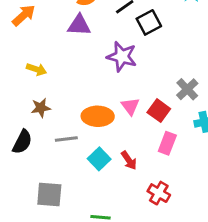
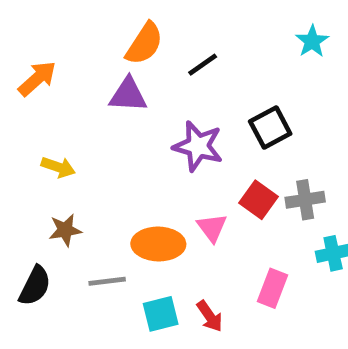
black square: (149, 22) -> (270, 128), moved
gray cross: (187, 89) -> (305, 200), turned 35
red square: (159, 111) -> (259, 200), moved
cyan square: (99, 159) -> (161, 314), turned 30

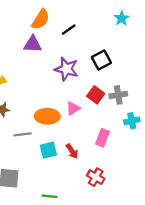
pink triangle: (212, 228) -> (73, 108), turned 35

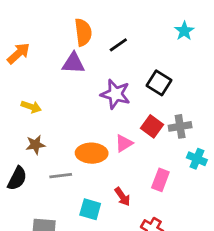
orange semicircle: (41, 19) -> (83, 32), turned -40
black square: (101, 60) -> (159, 83), turned -30
cyan cross: (132, 121) -> (197, 159), turned 35
cyan square: (48, 150) -> (90, 209), moved, turned 30

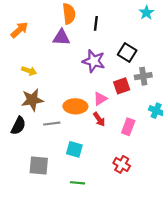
black line: (118, 45) -> (96, 23), turned -48
red square: (152, 126) -> (122, 86), turned 35
gray cross: (180, 126) -> (143, 76), moved
brown star: (35, 145) -> (32, 100), size x1.5
red arrow: (122, 197) -> (99, 119), moved

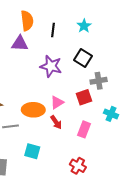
cyan star: (146, 13) -> (84, 26), moved
red square: (122, 86) -> (84, 97), moved

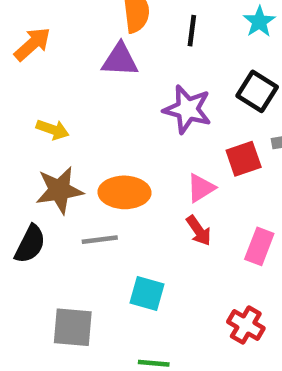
red square: (84, 97) -> (244, 159), moved
orange ellipse: (33, 110) -> (124, 192), moved

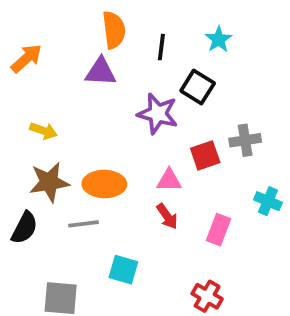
black square: (257, 91) -> (198, 87), moved
pink triangle: (201, 188) -> (169, 180), turned 32

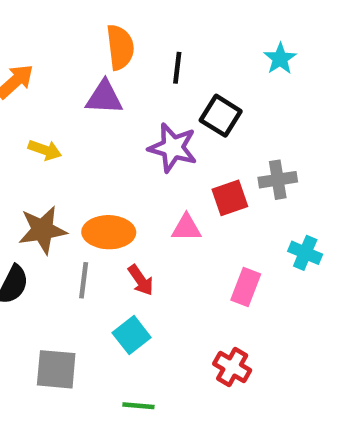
cyan star: (219, 39) -> (280, 59), moved
yellow arrow: (43, 131) -> (45, 150), moved
red arrow: (167, 216) -> (141, 280), moved
gray line: (83, 224) -> (84, 280), turned -76
cyan square: (123, 270) -> (132, 335), turned 36

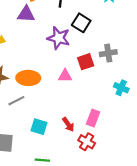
gray line: (84, 280) -> (16, 101), turned 56
red arrow: (141, 280) -> (68, 124), moved
pink rectangle: (246, 287) -> (93, 118), moved
cyan square: (132, 335) -> (39, 127), turned -35

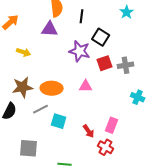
red square: (86, 62) -> (105, 63), moved
cyan square: (39, 127) -> (59, 121), moved

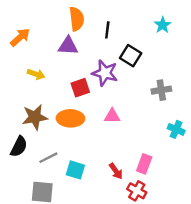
red square: (105, 63) -> (80, 88), moved
gray line: (41, 109) -> (48, 158), moved
cyan square: (59, 121) -> (75, 170), moved

